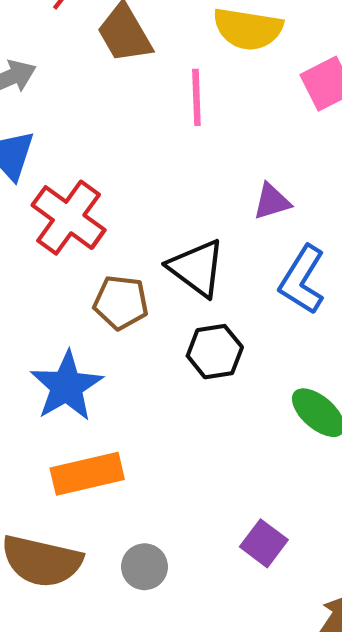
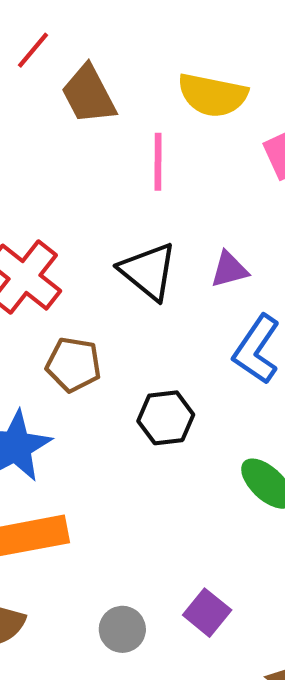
black triangle: (197, 268) -> (148, 271), moved
gray circle: (145, 567) -> (122, 629), moved

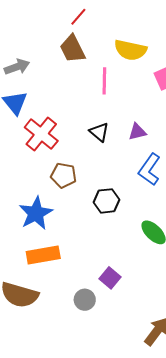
red line: (33, 50) -> (78, 17), moved
black triangle: (148, 271) -> (99, 132), size x0.7
purple square: (207, 613) -> (110, 278), moved

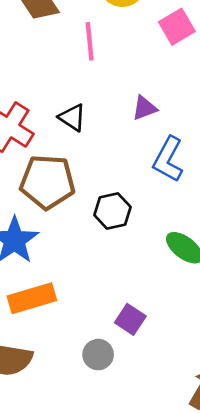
black triangle: (99, 132) -> (72, 118), moved
brown pentagon: (64, 175) -> (47, 182), size x1.5

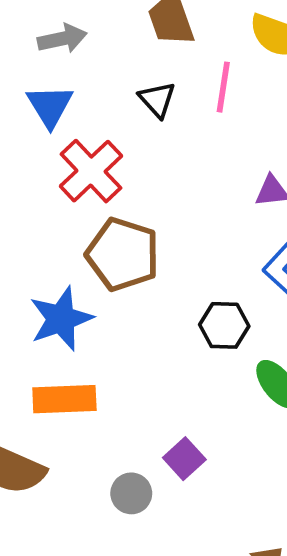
black triangle: (72, 118) -> (157, 100), moved
black hexagon: (112, 211) -> (224, 325), moved

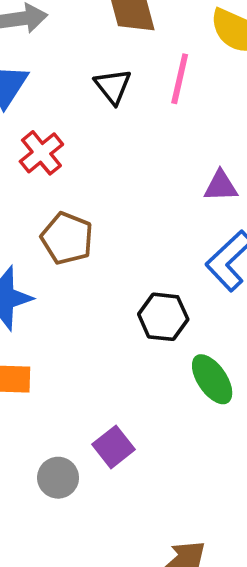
red cross: (91, 171) -> (41, 153), size x0.7
brown pentagon: (123, 254) -> (67, 238), size x0.7

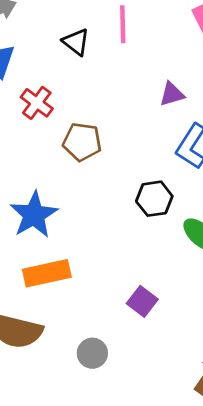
brown pentagon: (67, 238) -> (82, 142), moved
gray circle: (58, 478) -> (92, 353), moved

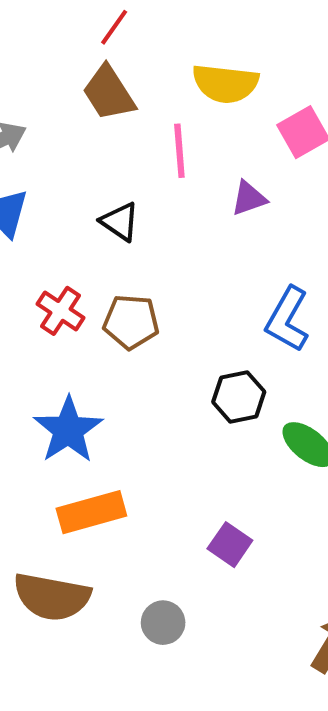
black triangle: (76, 42) -> (120, 222), moved
purple triangle: (172, 94) -> (249, 198), moved
red cross: (37, 103) -> (60, 311), moved

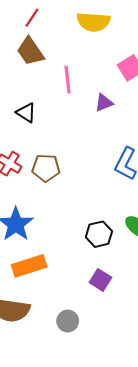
yellow semicircle: (225, 84) -> (93, 22), moved
black triangle: (120, 222) -> (26, 113), moved
black hexagon: (239, 397) -> (99, 234), moved

